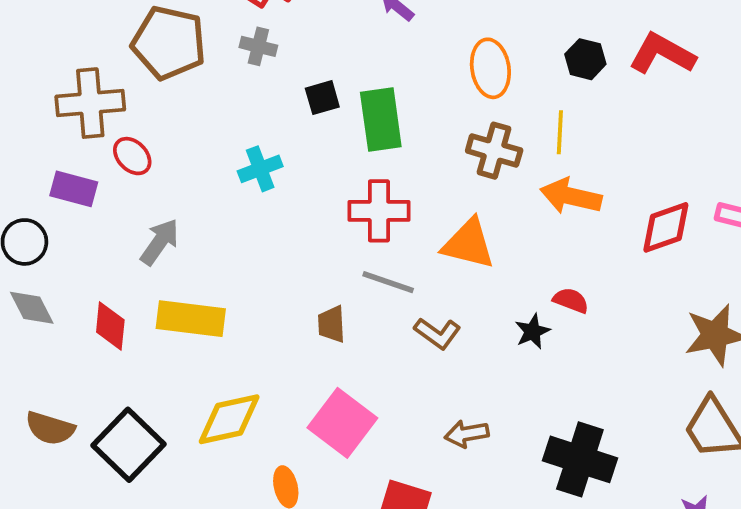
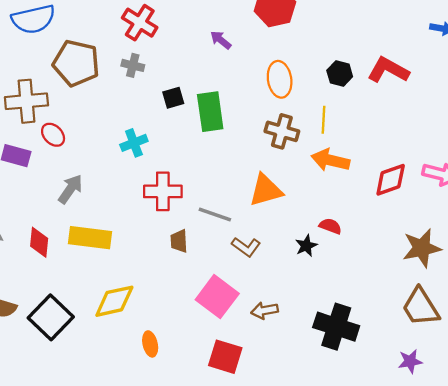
red cross: (379, 211) -> (163, 191), moved
orange triangle: (469, 244) -> (266, 190), turned -30
pink square: (342, 423) -> (217, 297), moved

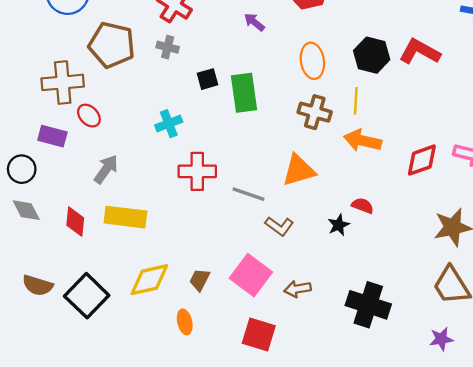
black hexagon: (340, 74) -> (372, 55), size x1.4
brown trapezoid: (179, 241) -> (200, 280), moved, turned 30

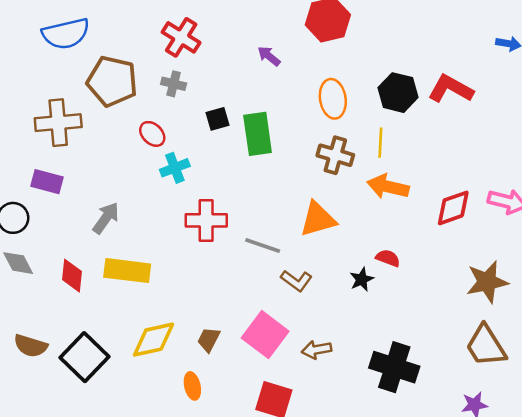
red ellipse: (89, 116) -> (152, 134), moved

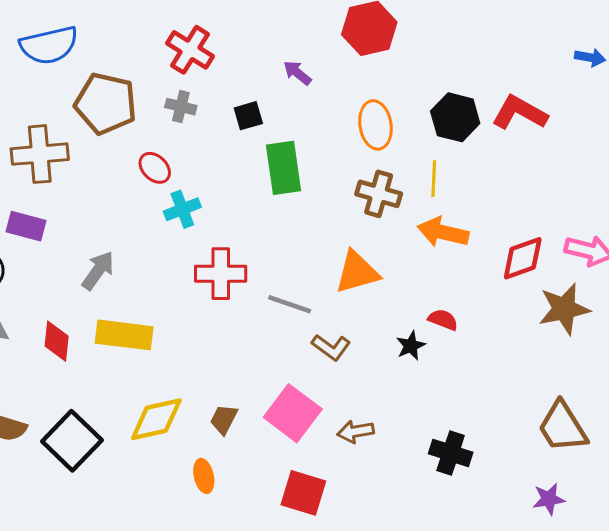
black square: (217, 119) -> (248, 116), moved
brown star: (487, 282) -> (564, 309), moved
black cross: (394, 367) -> (451, 453), size x0.7

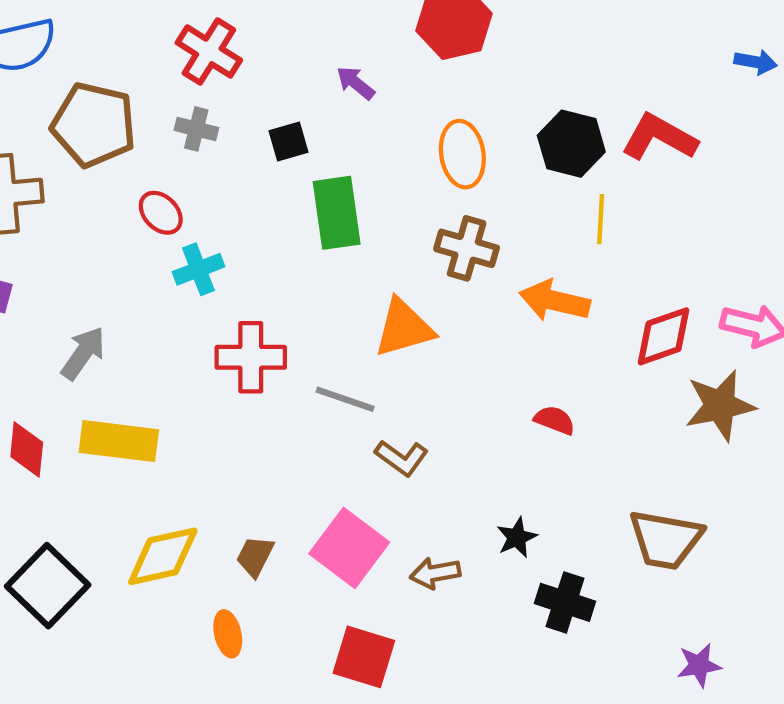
yellow line: (434, 179) -> (601, 219), moved
orange triangle: (357, 272) -> (404, 328), moved
black star: (411, 346) -> (517, 537), moved
brown trapezoid: (563, 427) -> (666, 540), moved, turned -48

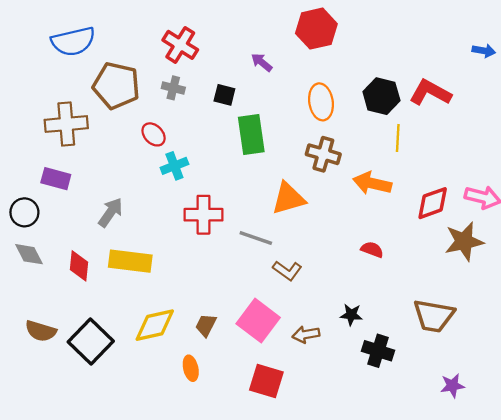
black square: (288, 142) -> (224, 95), turned 30
black star: (517, 537) -> (351, 315), turned 30

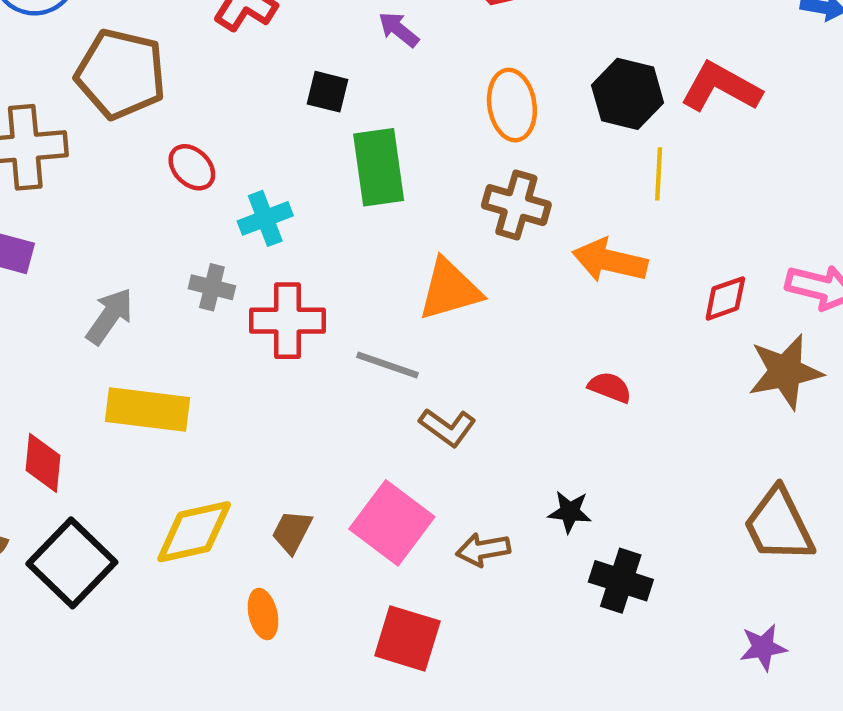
gray cross: (173, 88) -> (212, 287), moved
cyan cross: (174, 166) -> (265, 218), moved
red diamond: (433, 203) -> (725, 298), size x0.7
red diamond: (79, 266) -> (43, 463), moved
brown trapezoid: (434, 316) -> (779, 525), moved, turned 54

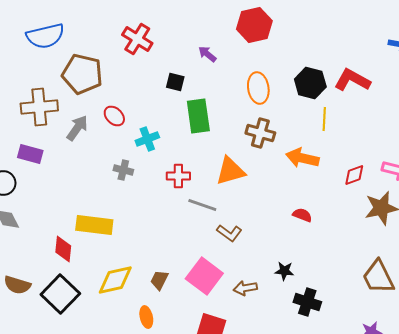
gray arrow: (110, 316) -> (77, 128), moved
red cross: (287, 321) -> (178, 176), moved, size x0.7
red diamond: (43, 463) -> (63, 249), moved

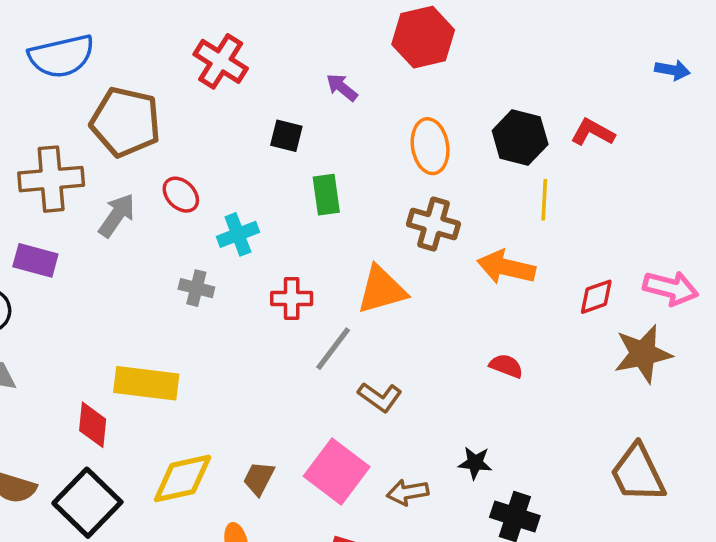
red L-shape: (352, 80) -> (593, 132), size x0.7
green rectangle: (198, 116) -> (326, 195), size x0.7
gray line: (202, 205) -> (333, 349), turned -72

